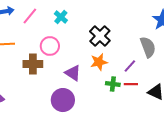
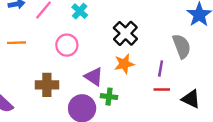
brown cross: (33, 64) -> (47, 85), moved
purple line: (130, 66) -> (161, 68), turned -32
green cross: (113, 84) -> (109, 97), moved

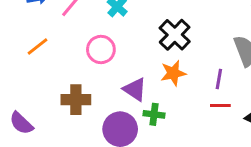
orange line: (16, 43) -> (38, 47), turned -36

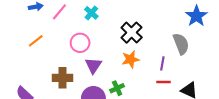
purple triangle: (135, 89) -> (93, 65), moved, turned 30
green cross: (154, 114) -> (117, 88), turned -32

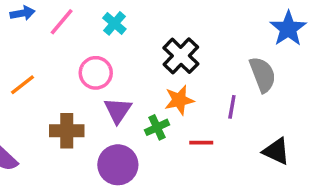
orange line: (36, 41) -> (22, 85), moved
red line: (163, 82) -> (201, 143), moved
green cross: (117, 88) -> (157, 127), moved

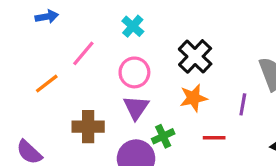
pink line: (62, 22) -> (83, 53), moved
pink circle: (96, 73) -> (134, 72), moved
green cross: (157, 127) -> (163, 136), moved

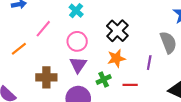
green cross: (163, 136) -> (104, 80), moved

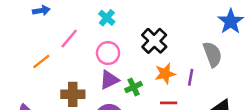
orange star: (116, 58) -> (165, 74), moved
purple triangle: (78, 65) -> (109, 80), turned 30
green cross: (104, 80) -> (134, 87), moved

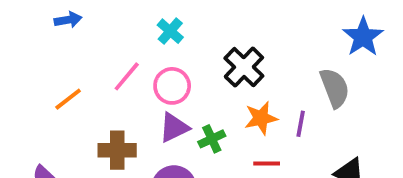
pink line: (69, 38) -> (127, 76), moved

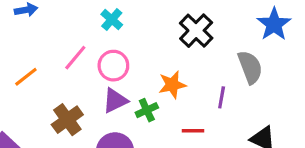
black cross: (244, 67) -> (196, 31), moved
orange star: (261, 118) -> (172, 85), moved
brown cross: (117, 150) -> (67, 120), turned -36

